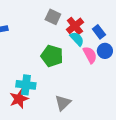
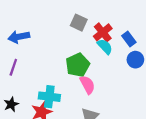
pink semicircle: (90, 55) -> (87, 85), moved
green pentagon: (52, 56) -> (78, 65), turned 30

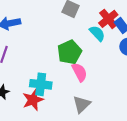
red cross: (103, 32) -> (108, 19), moved

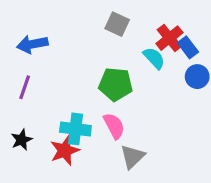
green pentagon: (70, 52) -> (116, 84), turned 30
pink semicircle: (79, 72) -> (114, 126), moved

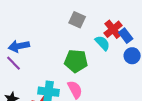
blue arrow: (32, 44) -> (19, 46), moved
purple line: (25, 87) -> (14, 63), turned -63

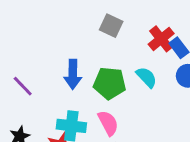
cyan semicircle: (102, 43) -> (146, 77), moved
blue arrow: (19, 46) -> (73, 74), moved, turned -78

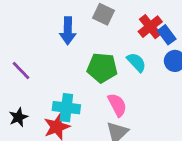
blue arrow: (73, 74) -> (68, 31), moved
pink semicircle: (108, 123) -> (117, 105), moved

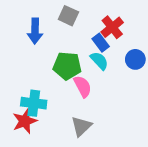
blue rectangle: (167, 35) -> (101, 43), moved
pink semicircle: (117, 105) -> (83, 86), moved

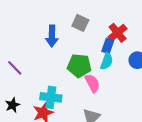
blue rectangle: (101, 43) -> (108, 46), turned 56
cyan semicircle: (99, 61) -> (107, 61), turned 63

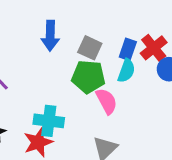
gray square: (80, 23) -> (90, 48), moved
red cross: (118, 33) -> (154, 48), moved

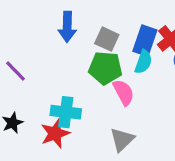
blue rectangle: (128, 49) -> (145, 41), size x1.4

